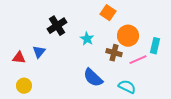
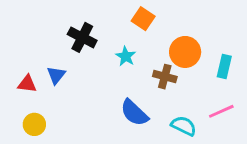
orange square: (108, 13) -> (143, 19), moved
black cross: (57, 26) -> (82, 37), turned -30
pink line: (138, 60) -> (221, 111), moved

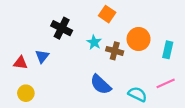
brown cross: (165, 77) -> (115, 51), moved

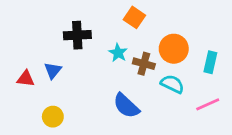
black cross: (62, 28) -> (77, 35), turned -30
yellow circle: (26, 93) -> (53, 117), moved
cyan semicircle: (137, 94) -> (172, 84), moved

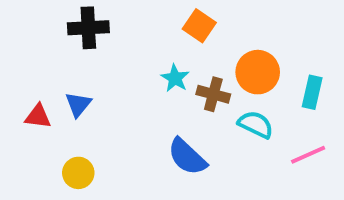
black cross: (77, 35) -> (88, 28), moved

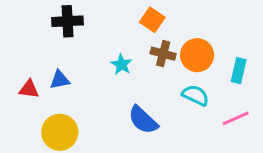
cyan star: (175, 78) -> (121, 64), moved
brown cross: (213, 94) -> (163, 54), moved
blue triangle: (78, 104) -> (60, 80), turned 40
yellow circle: (78, 173) -> (60, 132), size x1.5

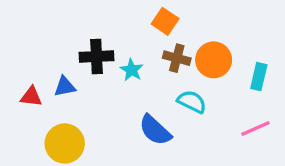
black cross: (68, 21) -> (96, 56), moved
cyan semicircle: (195, 95) -> (192, 102), moved

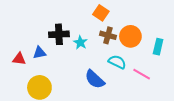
pink line: (255, 128) -> (142, 74), moved, turned 54

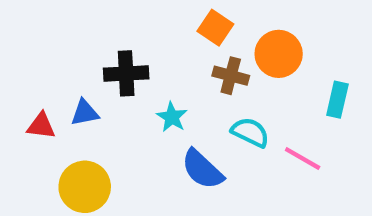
orange circle: (130, 36) -> (279, 54), moved
cyan star: (80, 42) -> (172, 117), moved

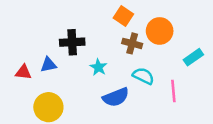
cyan rectangle: (337, 100) -> (193, 57), turned 42
pink line: (303, 158) -> (173, 91), turned 55
blue semicircle: (202, 169) -> (116, 97), turned -65

